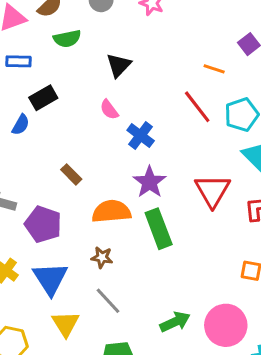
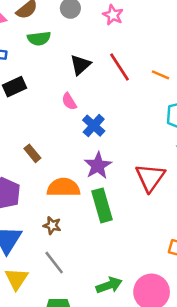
red line: (197, 107) -> (119, 67), moved

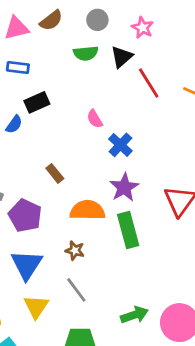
green semicircle: (39, 38) -> (86, 53), moved
black triangle: (80, 65) -> (122, 57), moved

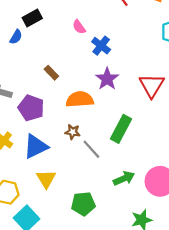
green rectangle: (128, 230) -> (121, 129), moved, turned 48
blue triangle: (27, 265) -> (36, 146), turned 36
gray line: (76, 290) -> (91, 149), moved

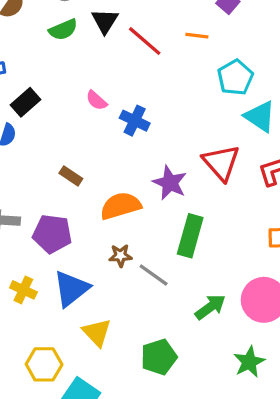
purple star: (107, 79) -> (170, 183), moved

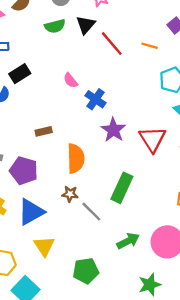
brown rectangle: (71, 176) -> (44, 131), turned -56
purple star: (170, 183) -> (113, 130), moved
orange semicircle: (121, 206) -> (76, 158), turned 96

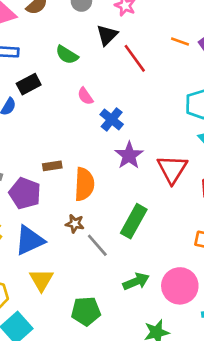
green semicircle: (55, 26) -> (67, 55), moved, turned 42
orange line: (150, 46) -> (180, 42), moved
brown rectangle: (44, 131) -> (52, 166), moved

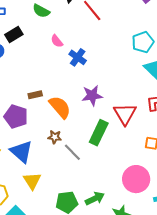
purple star: (129, 155) -> (92, 95), moved, turned 30
red triangle: (172, 169) -> (125, 114), moved
orange semicircle: (84, 184) -> (60, 107), turned -40
blue triangle: (30, 240) -> (21, 152), turned -50
green arrow: (136, 281) -> (95, 199), moved

